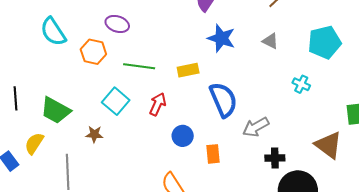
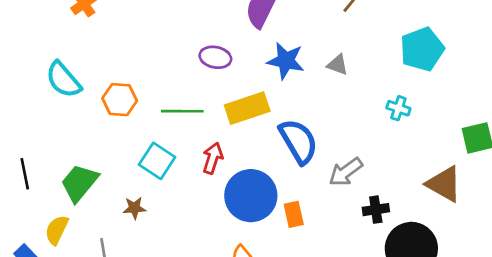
purple ellipse: (117, 24) -> (215, 57), moved
gray triangle: (270, 41) -> (338, 65), moved
yellow rectangle: (188, 70) -> (247, 108), size x1.5
green trapezoid: (55, 110) -> (79, 183), turned 108
blue circle: (183, 136) -> (251, 196), size x1.8

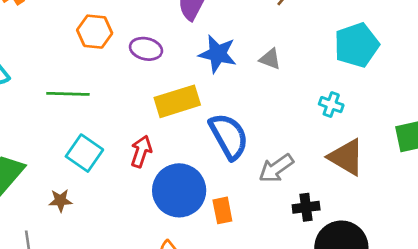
orange hexagon: (120, 100) -> (95, 32), moved
green line: (182, 111) -> (68, 94), moved
brown triangle: (444, 184) -> (346, 157), moved

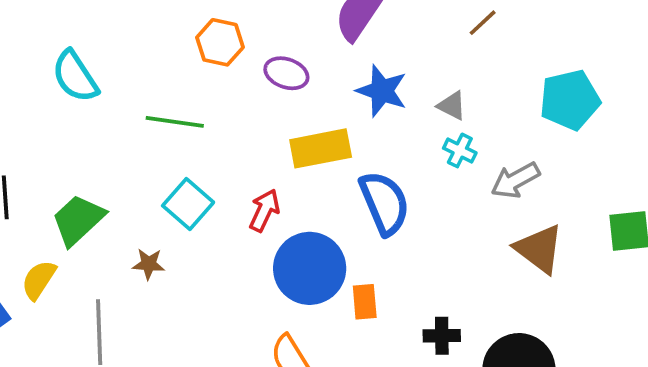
cyan cross: (331, 105) -> (460, 150), moved
gray arrow: (276, 168) -> (515, 180), moved
black cross: (306, 207) -> (442, 336), moved

